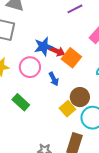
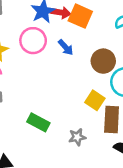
green rectangle: (21, 102) -> (38, 122), moved
yellow square: (67, 109) -> (95, 100), moved

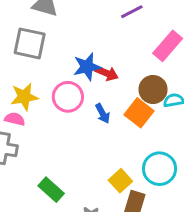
orange square: (80, 16) -> (139, 113), moved
brown circle: (103, 61) -> (153, 89), moved

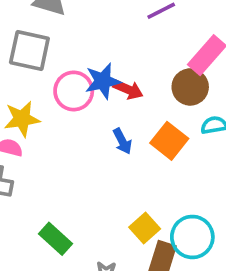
brown circle: (153, 89) -> (190, 87), moved
pink circle: (68, 97) -> (74, 91), moved
cyan circle: (160, 169) -> (192, 237), moved

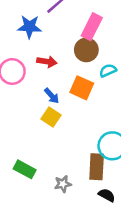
blue star: (103, 81) -> (30, 27), moved, turned 30
yellow square: (145, 228) -> (51, 117), moved

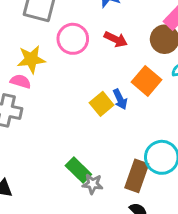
blue arrow: (52, 96) -> (120, 99), moved
green rectangle: (25, 169) -> (78, 170), moved

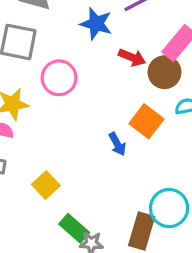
red arrow: (116, 39) -> (132, 57), moved
yellow square: (102, 104) -> (46, 185), moved

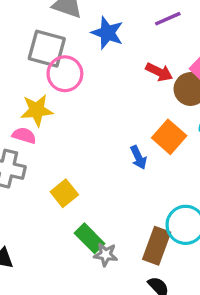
blue star: (96, 24) -> (107, 33), moved
pink circle: (59, 78) -> (65, 74), moved

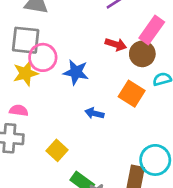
blue star: (107, 33) -> (76, 72), moved
yellow star: (37, 110) -> (26, 73), moved
blue arrow: (138, 157) -> (94, 113), moved, turned 138

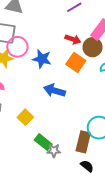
orange square: (132, 94) -> (76, 62), moved
blue arrow: (94, 113) -> (54, 91), size x1.5

